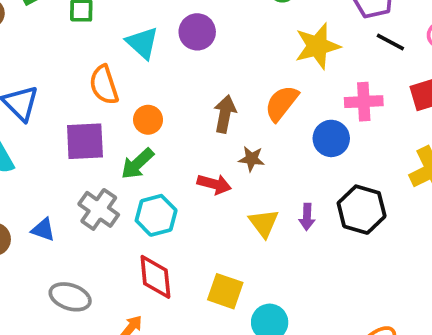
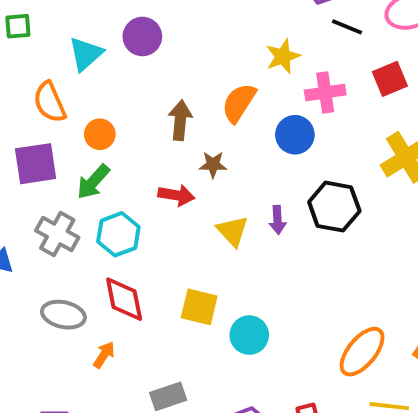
cyan triangle: (142, 43) -> (86, 54), turned 42
yellow star: (317, 46) -> (283, 56), moved, size x0.7
gray ellipse: (70, 297) -> (63, 315), moved

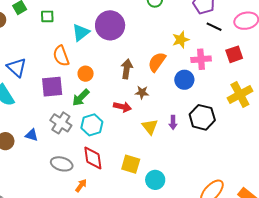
purple circle: (142, 37) -> (110, 25), size x1.5

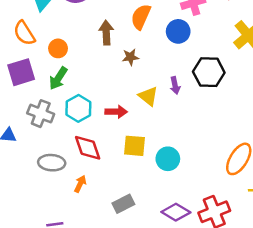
red arrow: (122, 107) -> (116, 112), moved

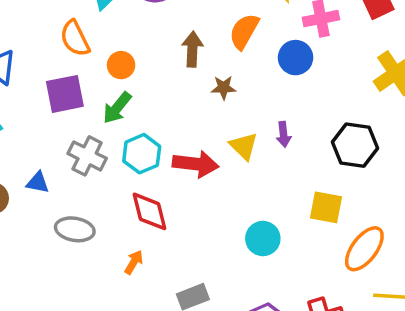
black hexagon: (209, 72) -> (355, 145), moved
red arrow: (116, 112) -> (195, 164), size x1.4
yellow square: (135, 146) -> (326, 207), moved
gray ellipse: (52, 163) -> (75, 229), moved

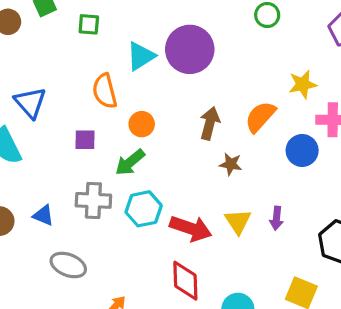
purple square: (65, 94) -> (85, 140), size x0.6
gray cross: (87, 156) -> (93, 200), turned -36
red diamond: (149, 211) -> (185, 281), moved

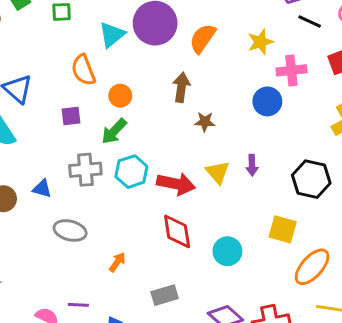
orange semicircle: (260, 117) -> (203, 38), moved

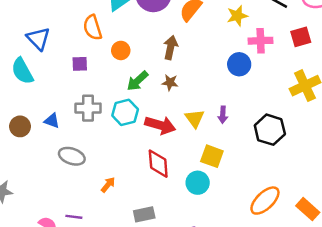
brown star: (205, 122) -> (170, 82), moved
green arrow: (114, 131) -> (137, 81), moved
yellow square: (283, 229) -> (212, 156), moved

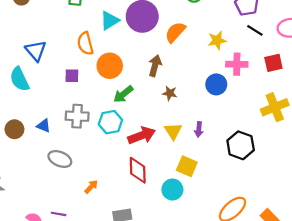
orange circle: (121, 50) -> (110, 66), size x1.5
brown star: (170, 82) -> (170, 93), moved
red arrow: (160, 125) -> (142, 135), turned -40

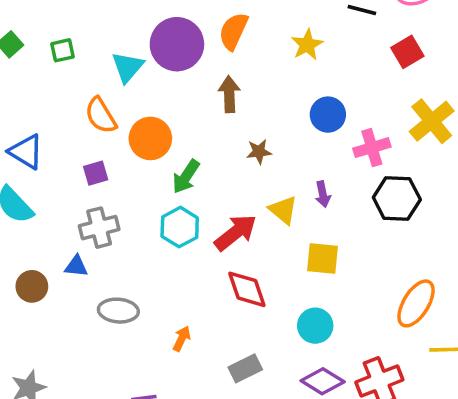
orange semicircle: (175, 32) -> (233, 31), moved
pink cross: (237, 64) -> (372, 148), moved
brown arrow: (155, 66) -> (229, 94), moved
gray cross: (77, 116) -> (99, 228), moved
cyan circle: (172, 190) -> (315, 326), moved

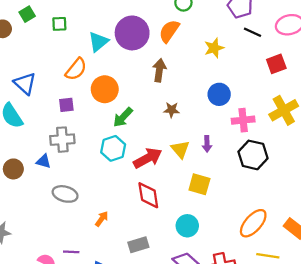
orange semicircle: (101, 115) -> (76, 69), turned -120

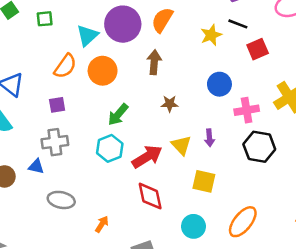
black line: (252, 32) -> (238, 24), moved
red square: (276, 64) -> (258, 49), moved
orange circle: (105, 89) -> (103, 71), moved
orange ellipse: (253, 223) -> (243, 222), moved

